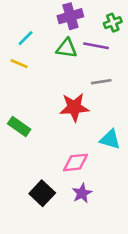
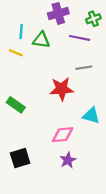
cyan line: (26, 38) -> (21, 32), turned -40
green triangle: (67, 48) -> (41, 40), moved
black square: (42, 193) -> (20, 158), moved, turned 30

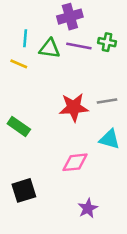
green cross: (93, 19) -> (107, 42), moved, turned 32
purple line: (80, 38) -> (79, 46), moved
gray line: (84, 68) -> (107, 101), moved
purple star: (68, 160) -> (88, 208), moved

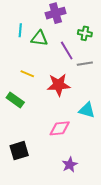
purple line: (79, 46) -> (67, 50), moved, turned 48
yellow line: (19, 64) -> (27, 74), moved
gray line: (107, 101) -> (85, 64), moved

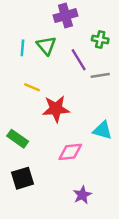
cyan line: (20, 30) -> (22, 48), moved
green triangle: (39, 38) -> (46, 45), turned 42
red star: (59, 85) -> (56, 109), moved
green rectangle: (15, 100) -> (18, 139), moved

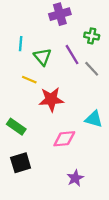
green triangle: (46, 45) -> (42, 57), moved
gray line: (100, 75) -> (92, 69), turned 56

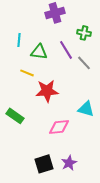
green triangle: (42, 57) -> (39, 52), turned -42
black square: (21, 163) -> (44, 164), moved

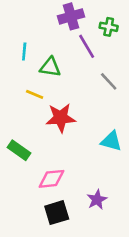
green cross: (84, 33) -> (109, 27), moved
purple line: (66, 50) -> (87, 46), moved
pink diamond: (59, 127) -> (52, 179), moved
purple star: (69, 163) -> (97, 200), moved

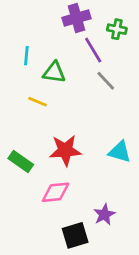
gray line: (109, 81) -> (106, 81), moved
red star: (61, 118) -> (65, 150), moved
black square: (57, 213) -> (75, 235), moved

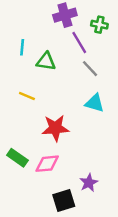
yellow line: (37, 102) -> (27, 96), moved
cyan triangle: (120, 152) -> (95, 103), moved
green rectangle: (21, 162) -> (17, 158), moved

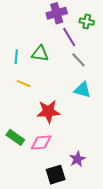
cyan line: (22, 47) -> (16, 57), moved

